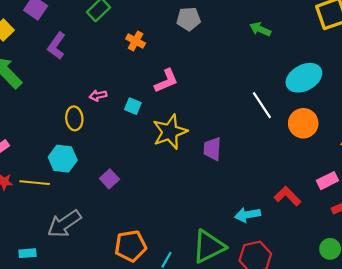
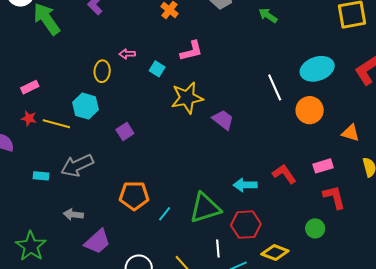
green arrow: (260, 29) -> (268, 15), moved
purple trapezoid: (212, 149) -> (223, 120), turned 115
cyan rectangle: (28, 253) -> (41, 176), moved

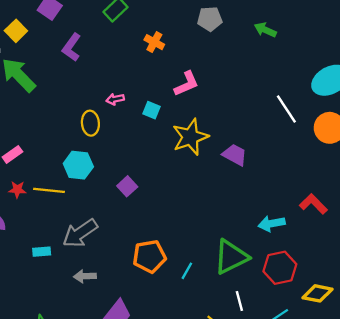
gray arrow: (73, 214) -> (85, 276), moved
white line: (218, 248) -> (239, 301), moved

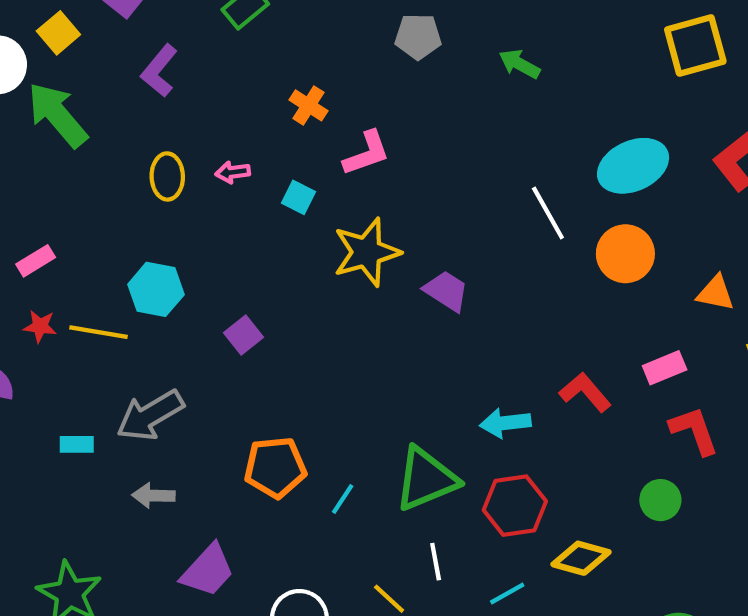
orange cross: (154, 42) -> (309, 105), moved
yellow ellipse: (90, 123) -> (167, 176), moved

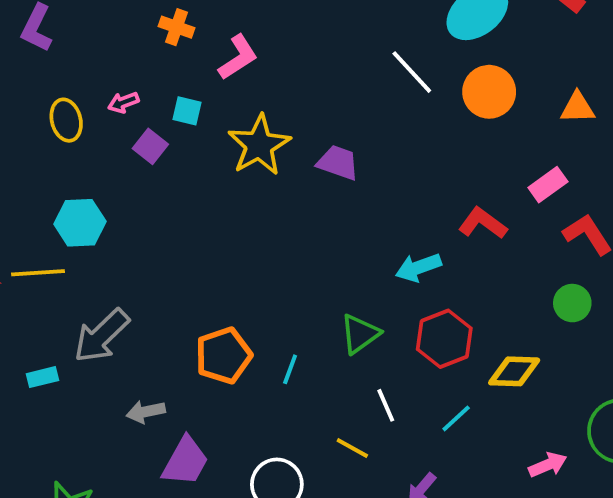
purple square: (244, 335) -> (150, 146), moved
green triangle: (426, 479) -> (360, 334), size x0.7
gray arrow: (153, 496) -> (146, 412), moved

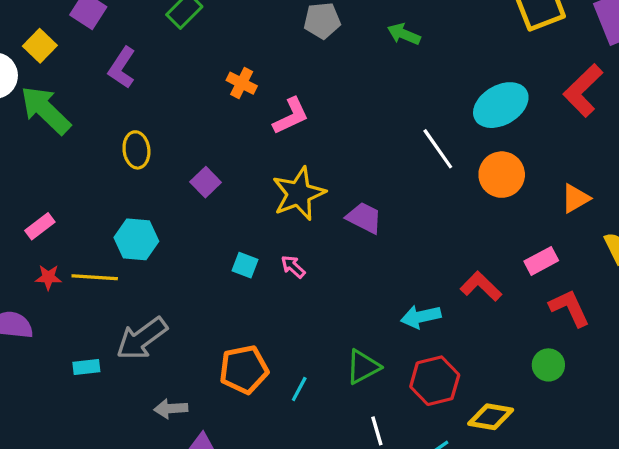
pink arrow: (123, 102) -> (293, 267), moved, turned 55
orange triangle: (577, 108) -> (575, 198), turned -36
cyan square: (187, 111) -> (245, 265), moved

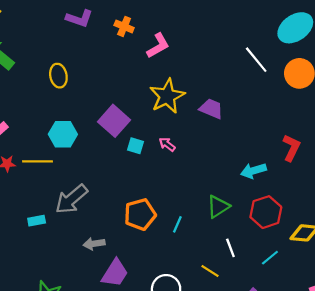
purple L-shape: (122, 68) -> (79, 18), moved, turned -100
purple square: (206, 182) -> (114, 121), moved, size x1.6
red L-shape: (481, 286) -> (291, 148), turned 76

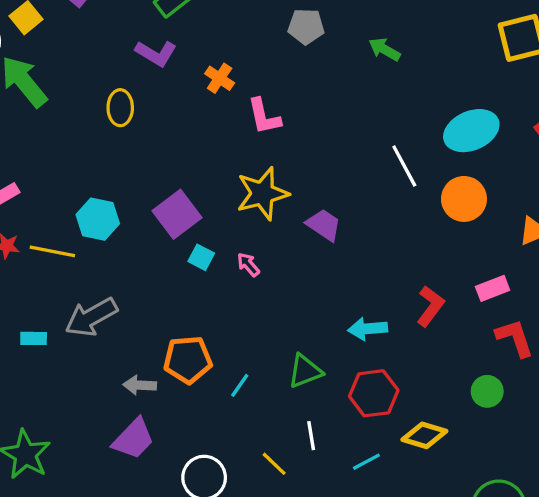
pink L-shape: (158, 46) -> (264, 116), turned 96
yellow ellipse: (58, 76) -> (120, 108), moved
gray arrow: (94, 244) -> (140, 385), moved

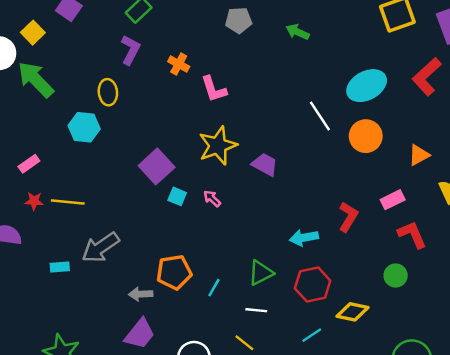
purple L-shape: (156, 53) -> (130, 50), turned -88
cyan hexagon: (98, 219) -> (84, 127), moved
white line: (311, 436) -> (256, 310), moved, turned -70

